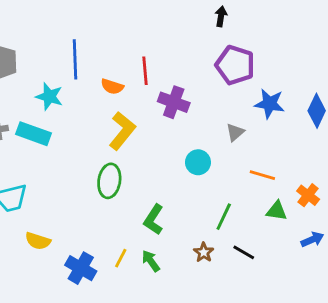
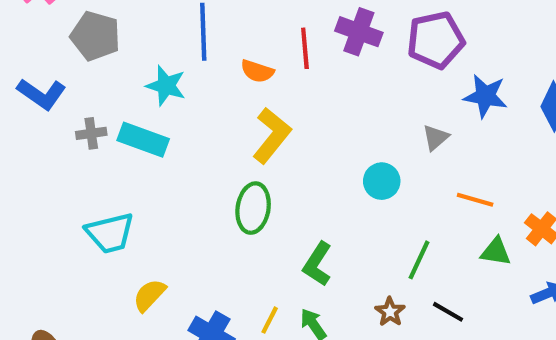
purple pentagon: (235, 65) -> (436, 40), turned -30
purple cross: (174, 102) -> (359, 32), moved
yellow semicircle: (38, 241) -> (149, 295), turned 115

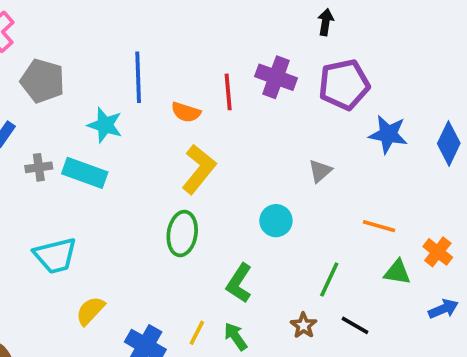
gray triangle: (436, 138) -> (320, 171), moved
cyan circle: (382, 181) -> (276, 221), moved

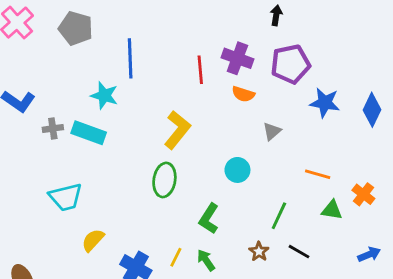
gray pentagon: (42, 81) -> (76, 28), moved
orange semicircle: (186, 112) -> (243, 94), moved
blue arrow: (443, 309) -> (369, 254), moved

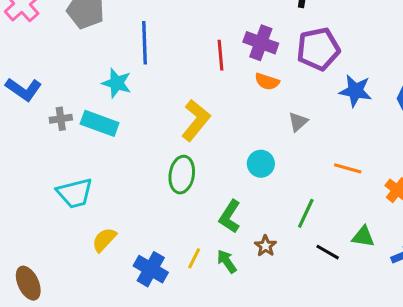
green triangle: (332, 210) -> (363, 237), moved
brown star: (259, 252) -> (266, 246), moved

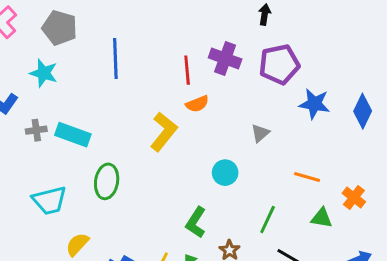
orange semicircle: (267, 82) -> (197, 104), moved, turned -40
cyan star: (117, 83) -> (44, 73), moved
green ellipse: (182, 175) -> (107, 181), moved
green triangle: (363, 237) -> (322, 218), moved

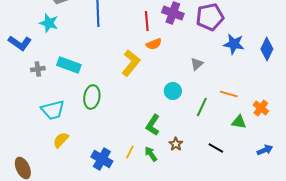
gray cross: (36, 130) -> (38, 69), moved
green line: (268, 219) -> (202, 107), moved
yellow semicircle: (77, 244) -> (61, 140), moved

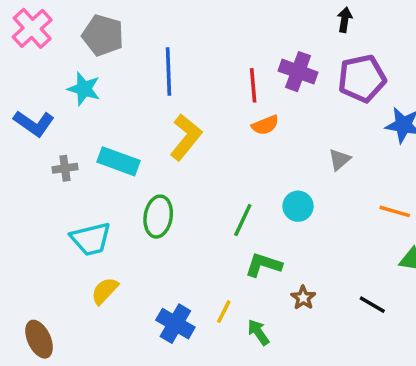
yellow L-shape: (131, 63) -> (186, 137), moved
green line: (202, 107) -> (243, 220), moved
green L-shape: (153, 125) -> (263, 265), turned 75
green arrow: (151, 154) -> (258, 332), moved

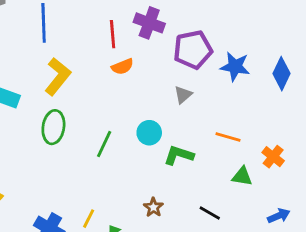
purple pentagon: (362, 78) -> (193, 50), moved
green ellipse: (158, 217) -> (53, 127), moved
green L-shape: (263, 265) -> (179, 155), moved

